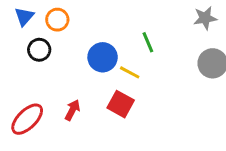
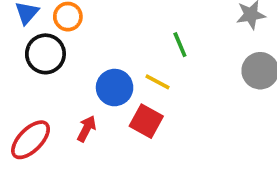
black circle: (39, 50) -> (45, 54), size x1.4
blue circle: (103, 57) -> (115, 88), moved

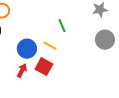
red arrow: (87, 129) -> (22, 71), moved

